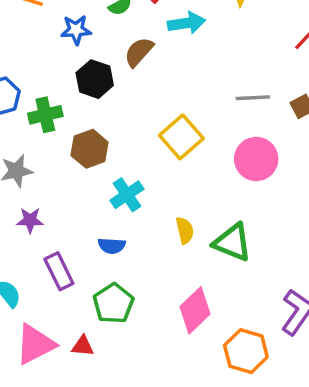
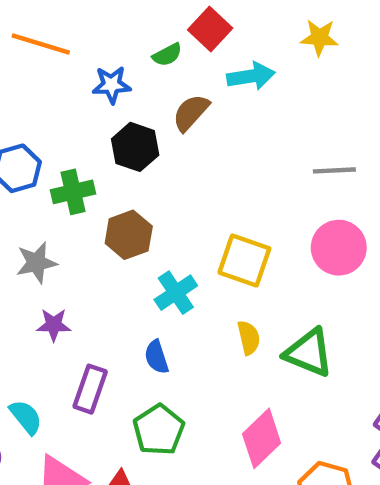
yellow square: (181, 137) -> (244, 261), moved, turned -30
blue semicircle: (112, 246) -> (157, 357), turned 68
purple rectangle: (59, 271) -> (90, 389), turned 45

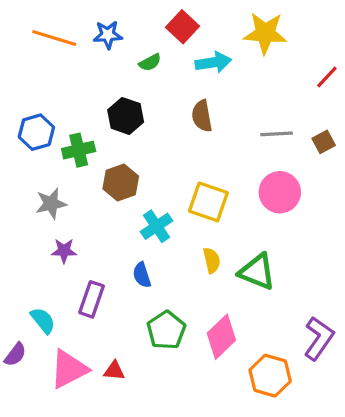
yellow star: (319, 38) -> (265, 33), size x1.5
green semicircle: (167, 55) -> (150, 62), moved
blue star: (112, 85) -> (108, 35), moved
brown semicircle: (191, 113) -> (202, 116), moved, turned -52
green pentagon: (159, 430) -> (166, 330), moved

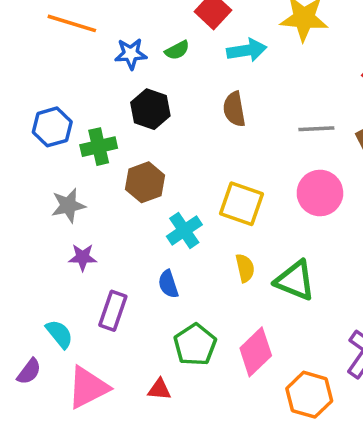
blue star: (108, 35) -> (131, 54), moved
red triangle: (114, 371) -> (159, 389), moved

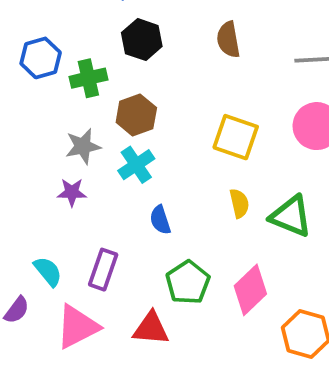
gray star: (68, 205) -> (83, 146), moved
cyan cross: (184, 230) -> (136, 165), moved
purple rectangle: (113, 311) -> (103, 270), moved
red triangle: (159, 389) -> (151, 328), size x1.5

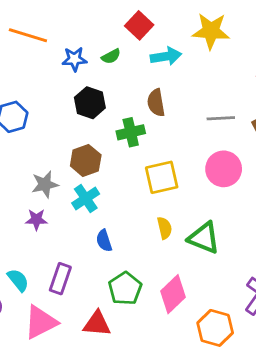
green cross: (88, 78) -> (131, 132), moved
yellow square: (236, 137) -> (162, 177), turned -32

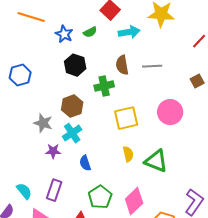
blue star: (74, 59) -> (64, 34), turned 30
gray line: (221, 118) -> (152, 66), moved
gray star: (45, 184) -> (43, 123), turned 30
purple star: (36, 220) -> (53, 151), moved

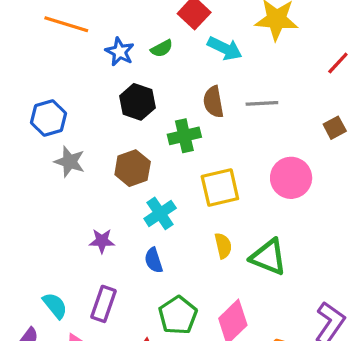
cyan arrow: (129, 32) -> (225, 48), turned 35
gray star: (43, 123) -> (70, 162), moved
cyan cross: (72, 133) -> (160, 213), moved

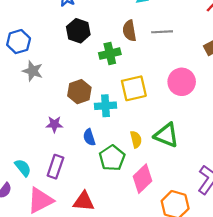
brown hexagon: (133, 168) -> (79, 92), moved
cyan cross: (160, 213) -> (106, 106), moved, turned 30
yellow semicircle: (223, 246) -> (136, 139), moved
green pentagon: (178, 315) -> (112, 158), moved

